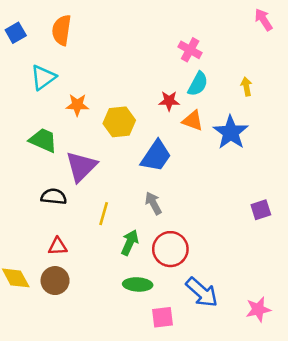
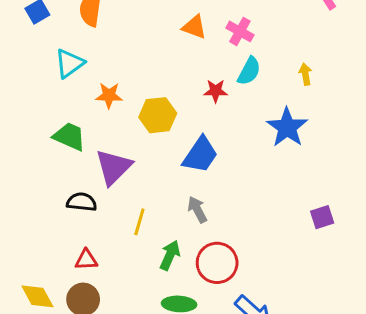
orange triangle: (193, 121) -> (194, 27), moved

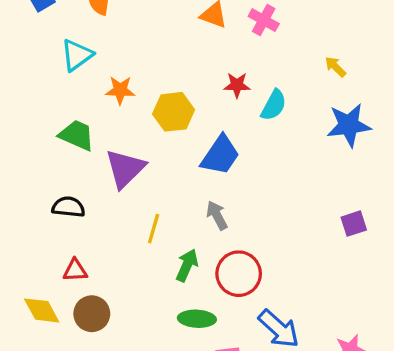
cyan semicircle: (249, 71) -> (274, 105), moved
yellow arrow: (305, 74) -> (335, 67), turned -35
blue star: (287, 127) -> (349, 125), moved, turned 30
black semicircle: (82, 202) -> (68, 207), moved
red triangle: (86, 260) -> (75, 270), moved

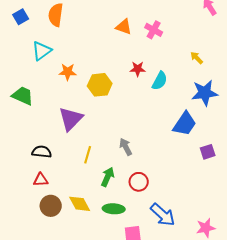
green trapezoid: (77, 135) -> (23, 96), moved
blue trapezoid: (220, 155) -> (185, 124), moved
black semicircle: (68, 207) -> (42, 152), moved
red circle: (239, 274) -> (139, 182), size x0.7
yellow diamond: (42, 310) -> (80, 204), moved

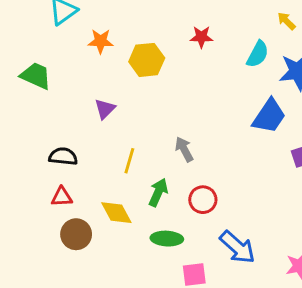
cyan semicircle: (160, 81) -> (258, 54), moved
purple triangle: (71, 119) -> (105, 109), size x0.6
yellow diamond: (80, 204) -> (116, 213), moved

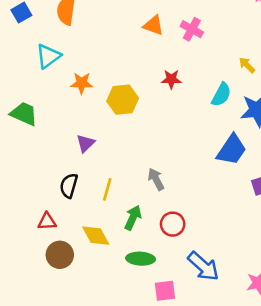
black semicircle: (63, 156) -> (69, 186), moved, turned -80

